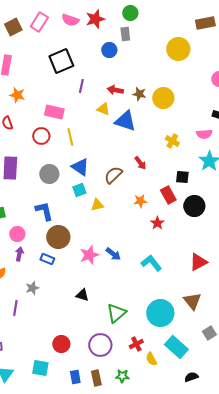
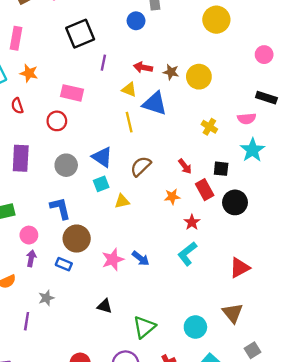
yellow line: (70, 137) -> (129, 122), moved
red arrow: (140, 163) -> (185, 166), moved
cyan L-shape: (151, 263) -> (187, 254), moved, turned -90
cyan circle: (160, 313) -> (195, 327), size x0.7

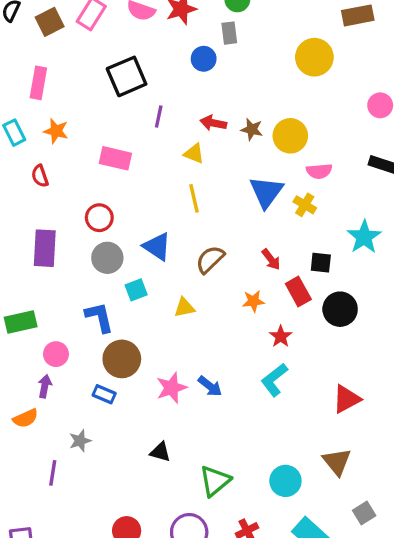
blue triangle: (155, 103) -> (266, 192), moved, turned 48
pink semicircle: (247, 119) -> (319, 171), moved
red circle: (57, 121) -> (99, 218), moved
cyan square: (101, 184) -> (136, 290), moved
purple arrow: (31, 258) -> (45, 386), moved

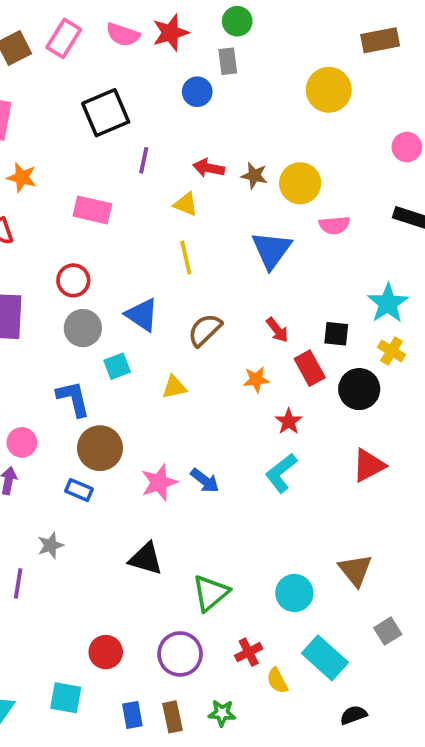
yellow cross: (305, 205) -> (392, 351), moved
red triangle: (346, 399) -> (369, 465), moved
black triangle: (160, 452) -> (146, 559), size x1.4

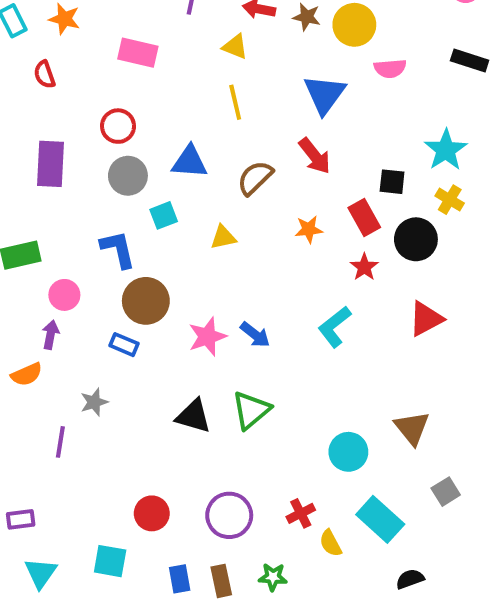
blue triangle: (142, 315) -> (189, 162), turned -30
red arrow: (277, 330) -> (315, 156), moved, size x1.4
red star: (289, 421) -> (364, 267), moved
green triangle: (211, 593) -> (251, 410), moved

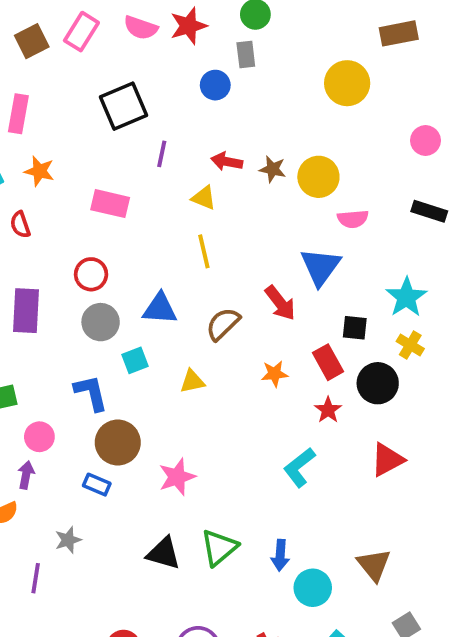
blue triangle: (325, 94) -> (320, 267), moved
blue arrow: (255, 335) -> (280, 555), moved, turned 56

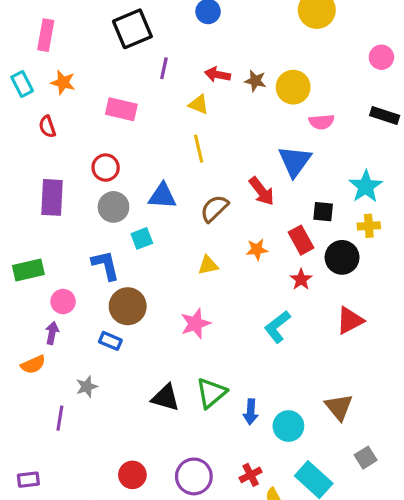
yellow cross: (410, 345) -> (369, 226), turned -35
yellow triangle: (192, 381) -> (208, 265), moved
pink star: (177, 477) -> (195, 324), moved
blue arrow: (280, 555) -> (251, 412), moved

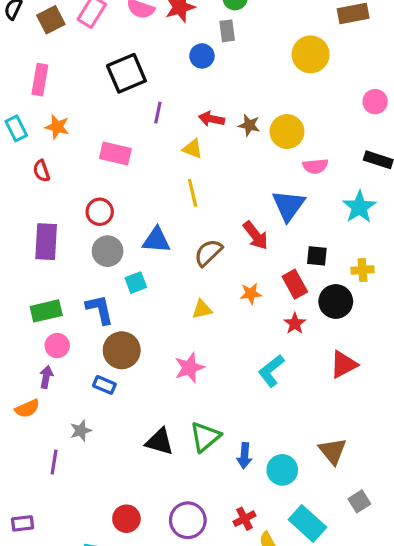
cyan star: (366, 186) -> (359, 207), moved
green rectangle: (28, 270) -> (46, 311), moved

